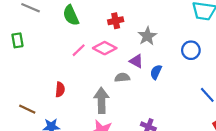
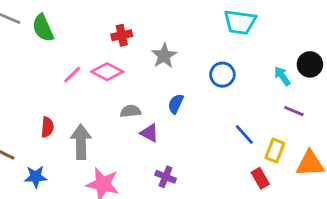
green semicircle: (71, 15) -> (43, 28), moved
purple triangle: (136, 61) -> (149, 133), moved
gray arrow: (101, 100) -> (81, 142), moved

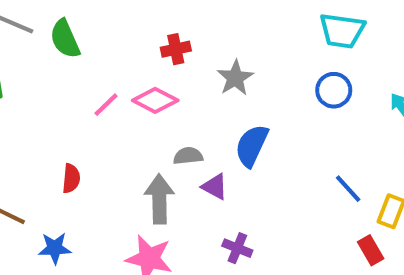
blue circle: (222, 75) -> (334, 90), moved
blue semicircle: (176, 104) -> (252, 146), size x1.5
gray arrow: (81, 142) -> (159, 199), moved

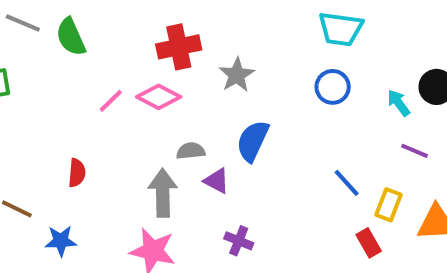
red cross: (176, 49) -> (179, 47), size x1.5

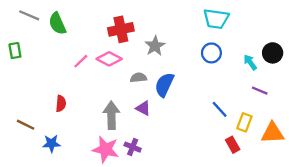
gray semicircle: (191, 151) -> (138, 78), moved
purple cross: (239, 241) -> (133, 147), moved

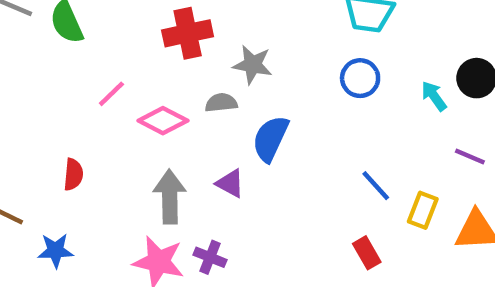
gray star: (155, 46) -> (253, 65), turned -30
pink diamond: (109, 59) -> (163, 121), moved
gray semicircle: (138, 78) -> (221, 103), moved
purple line: (260, 91) -> (470, 156), moved
red rectangle: (233, 145) -> (367, 253), moved

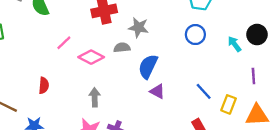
purple line: (470, 156) -> (253, 76), turned 63
purple triangle: (230, 183) -> (157, 91), moved
gray arrow: (170, 197) -> (95, 97), size x0.7

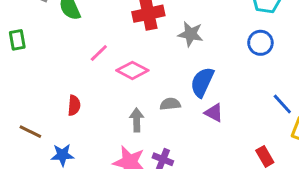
gray semicircle: (122, 48) -> (170, 104), moved
blue line: (204, 91) -> (282, 104), moved

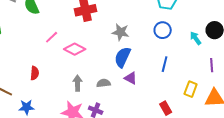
gray star: (191, 34) -> (121, 32), moved
gray semicircle: (170, 104) -> (104, 83), moved
blue line: (282, 104) -> (165, 64), moved, turned 56

